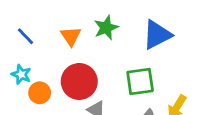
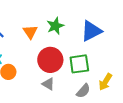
red circle: (79, 81) -> (50, 60), moved

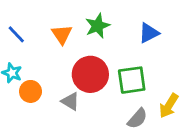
blue triangle: (91, 31) -> (149, 33), size x0.7
gray triangle: (48, 84) -> (70, 101), moved

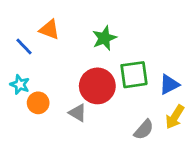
blue triangle: (149, 33) -> (169, 85), moved
orange triangle: (62, 34) -> (49, 30), moved, turned -35
green square: (132, 80) -> (134, 75), moved

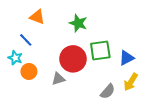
green star: (104, 38) -> (78, 23), turned -30
blue line: (24, 46) -> (26, 40), moved
gray triangle: (78, 113) -> (58, 79), turned -48

